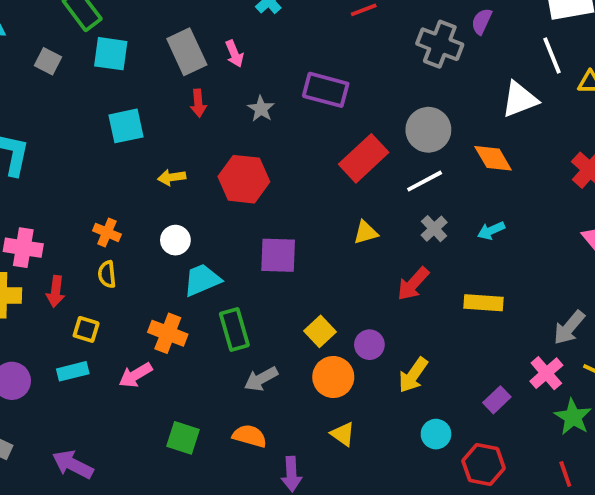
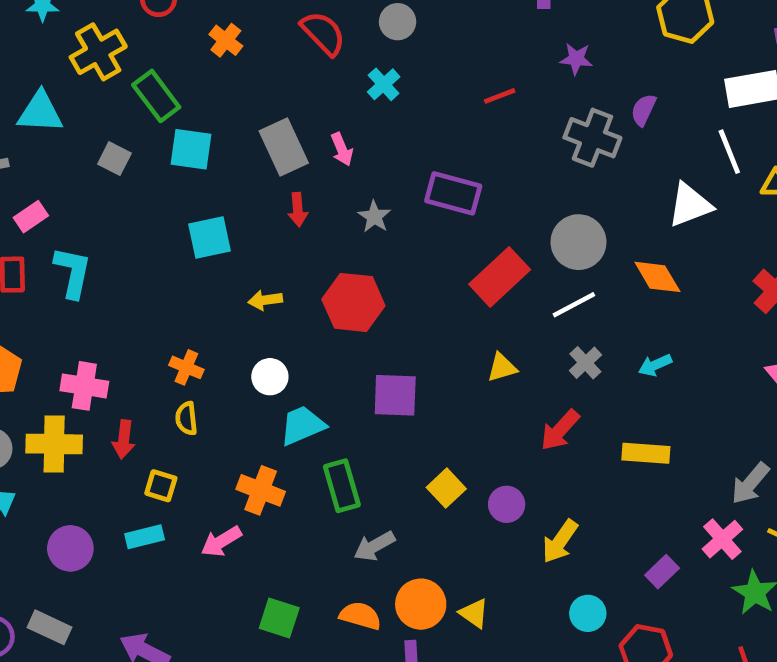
orange circle: (333, 377) -> (421, 604), moved

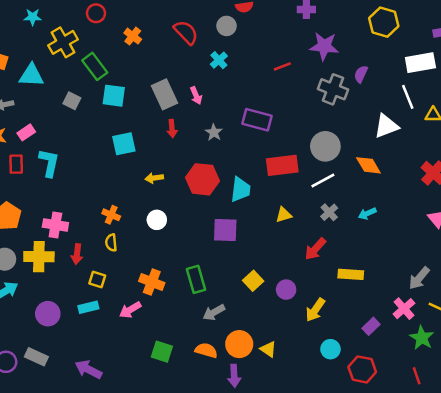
purple star: (576, 59) -> (324, 46), size x1.6
red rectangle: (500, 277) -> (282, 165), turned 36
cyan trapezoid: (302, 425) -> (240, 189), moved, turned 120
yellow rectangle: (646, 453) -> (351, 274), moved

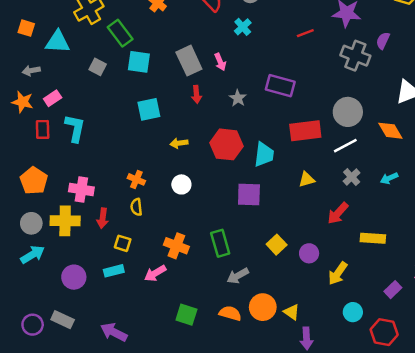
purple arrow: (234, 376) -> (307, 338), moved

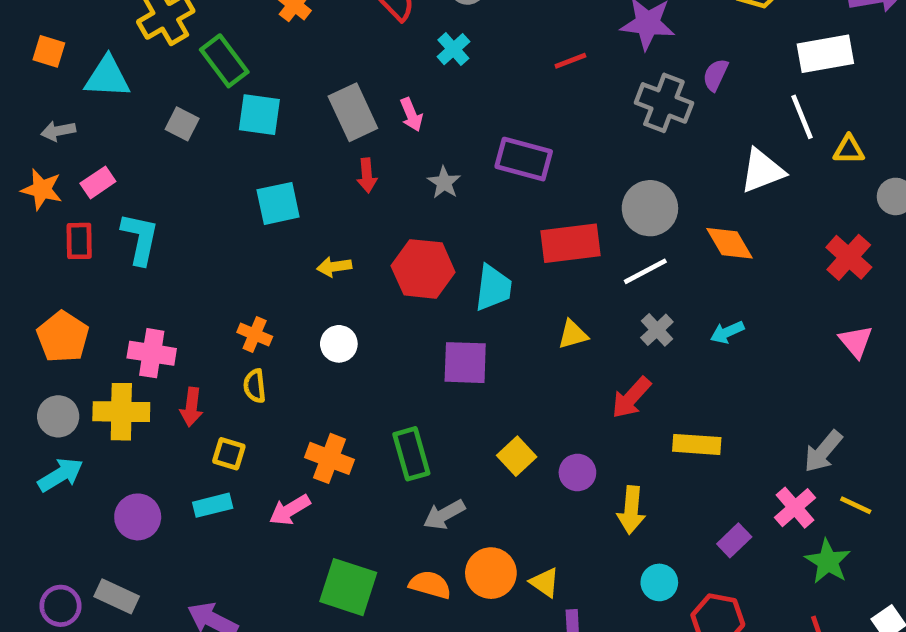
yellow arrow: (338, 273) -> (631, 510), turned -30
green square: (186, 315) -> (348, 587), size x1.4

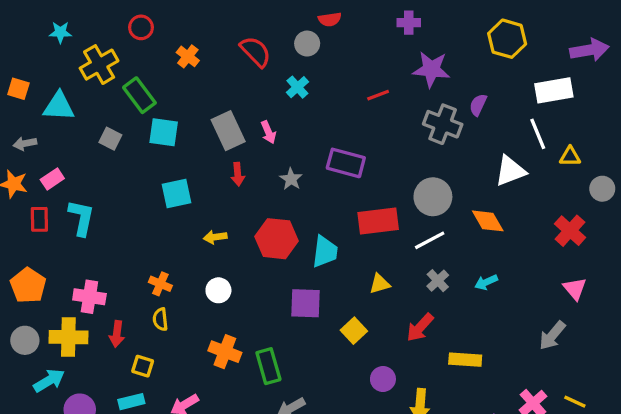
gray arrow: (823, 451) -> (552, 335), moved
yellow square: (517, 456) -> (354, 331), moved
orange cross: (329, 458) -> (225, 352), moved
cyan arrow: (60, 475) -> (49, 381), moved

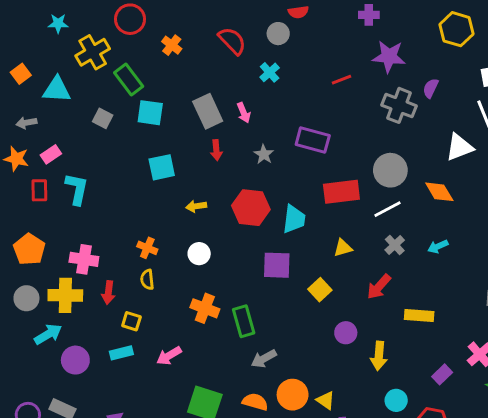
red circle: (141, 27) -> (130, 19), size x1.4
orange square: (18, 89) -> (21, 74), turned 36

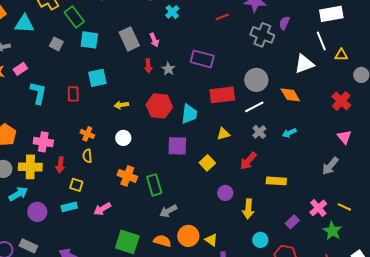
red arrow: (216, 150) -> (148, 66), moved
red rectangle: (39, 190) -> (73, 94), moved

